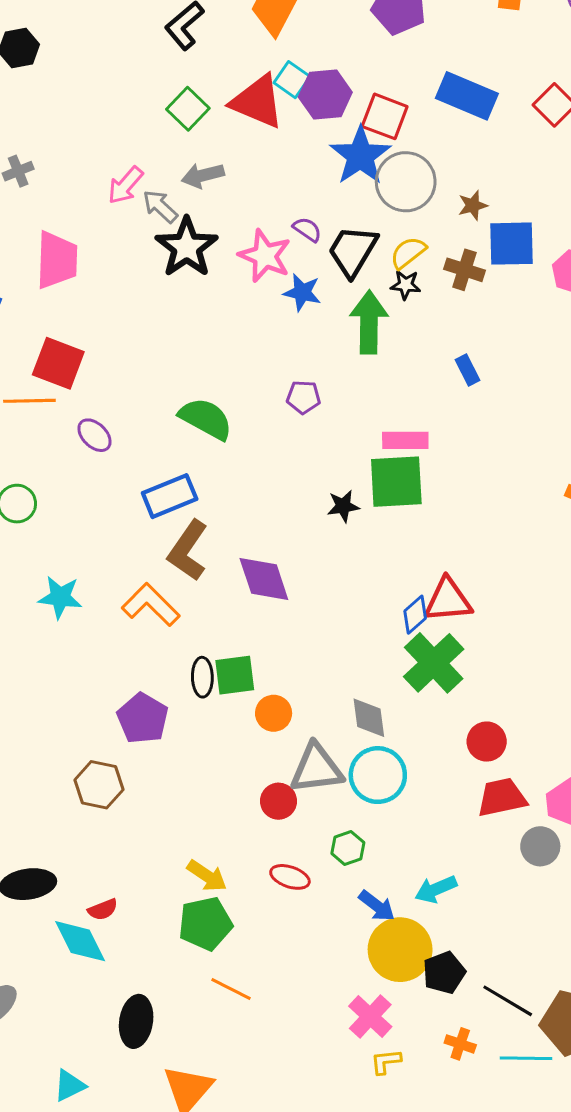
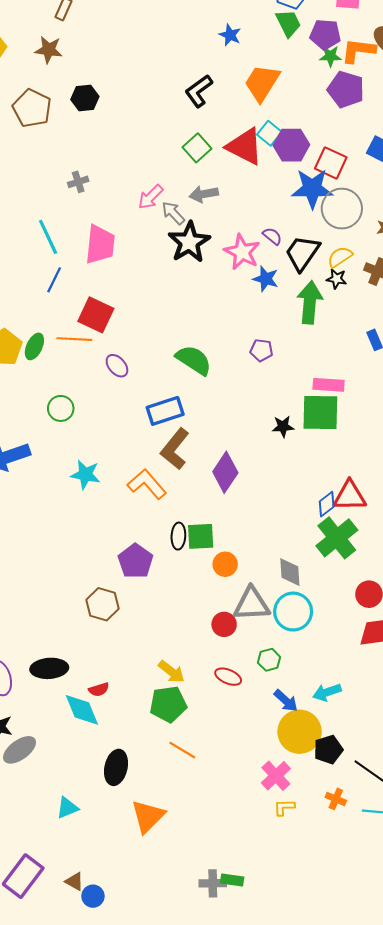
blue star: (360, 156) -> (312, 188), turned 30
purple diamond: (264, 579) -> (225, 472), turned 48

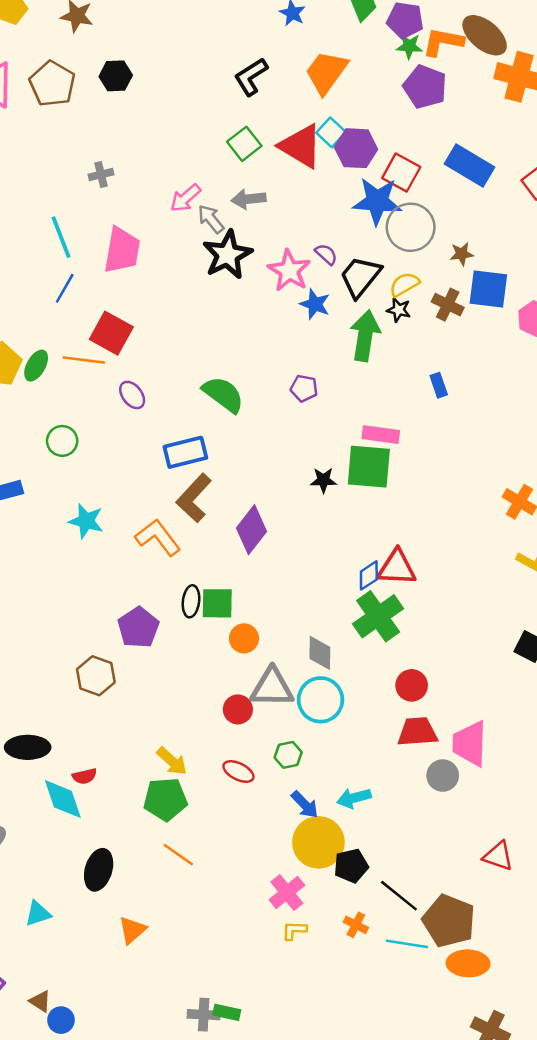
orange triangle: (148, 816) -> (132, 930), size x0.7

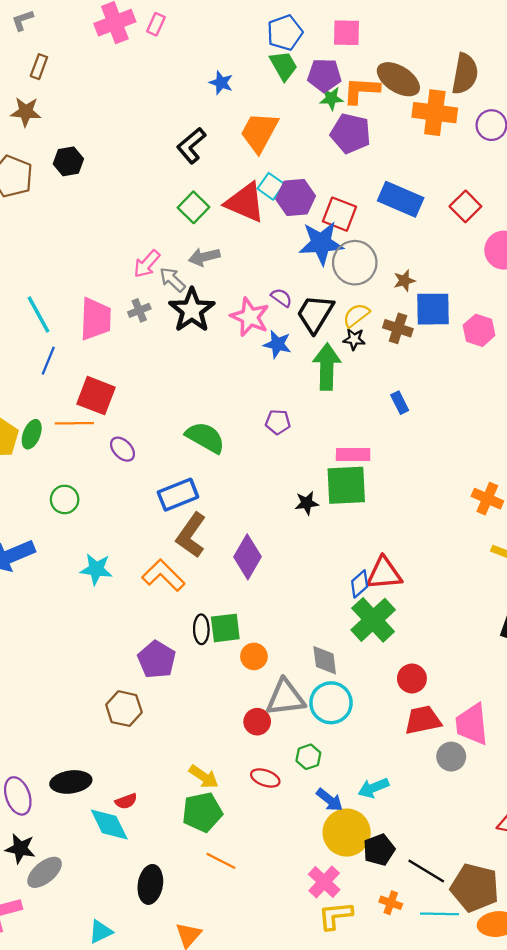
gray cross: (101, 175) -> (139, 310), moved
yellow L-shape: (294, 930) -> (335, 916), size x1.5

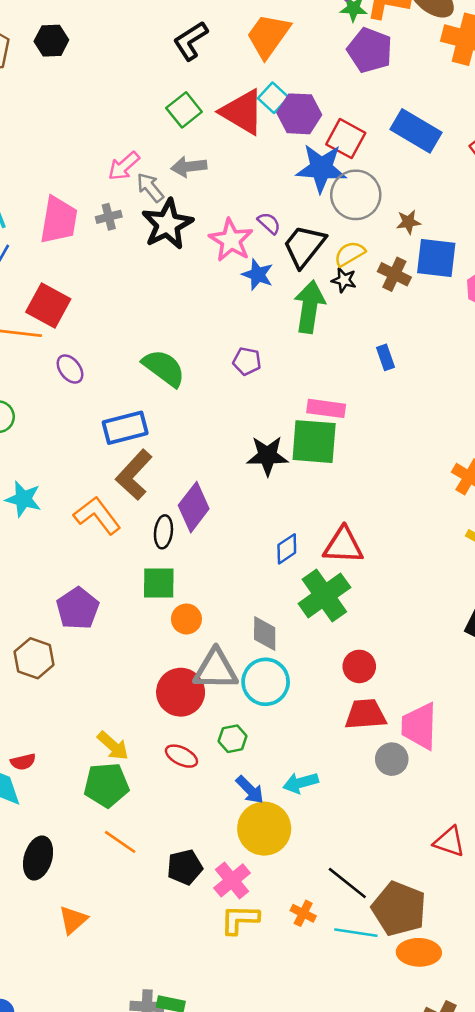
black star: (307, 503) -> (267, 456), size x1.5
blue diamond: (360, 584) -> (287, 549), moved
black ellipse: (201, 629) -> (163, 532), moved
red circle: (257, 722) -> (181, 692), size x1.6
black pentagon: (379, 850) -> (185, 867), moved

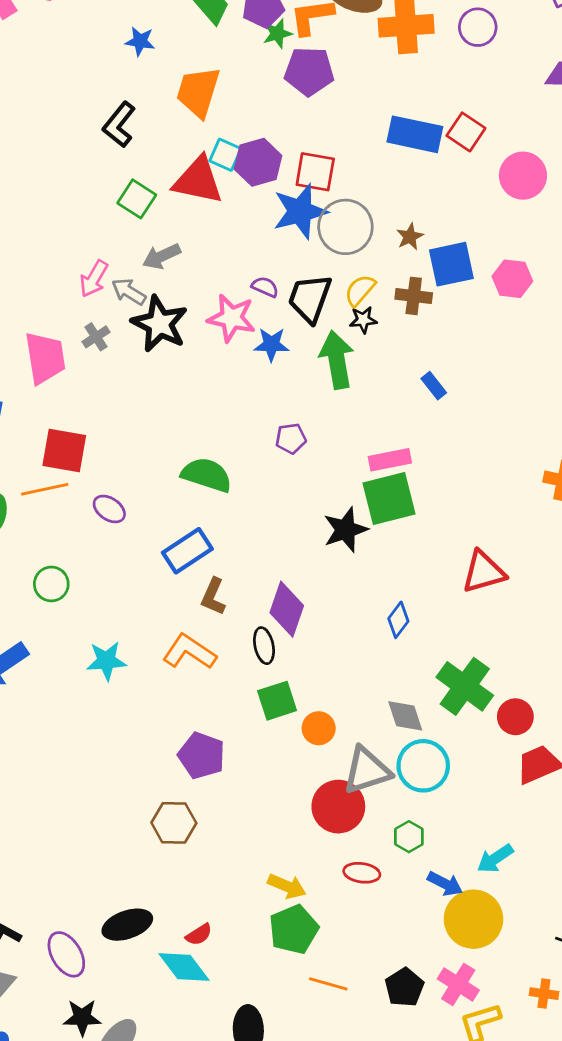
blue rectangle: (416, 131) -> (415, 134), moved
brown L-shape: (134, 475) -> (213, 597), size x0.7
red triangle: (343, 545) -> (484, 572), moved
green cross: (324, 595) -> (465, 686), moved

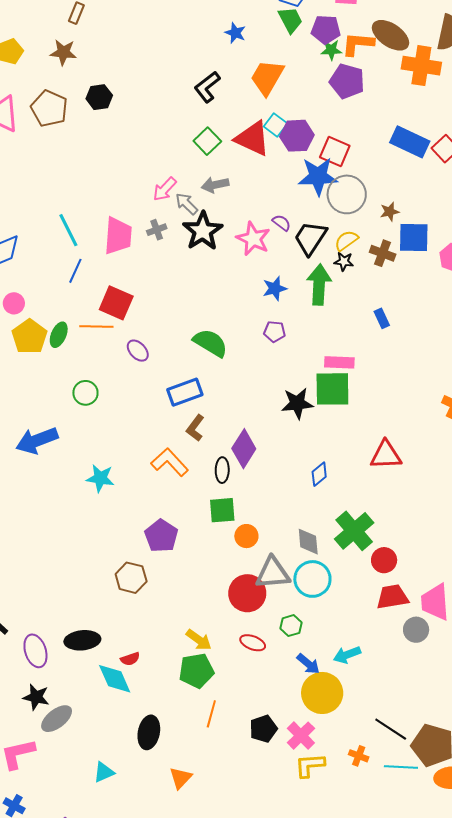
blue star: (271, 344) -> (275, 288), moved, turned -30
cyan star: (106, 661) -> (100, 478), moved
orange line: (328, 984) -> (211, 714), turned 76

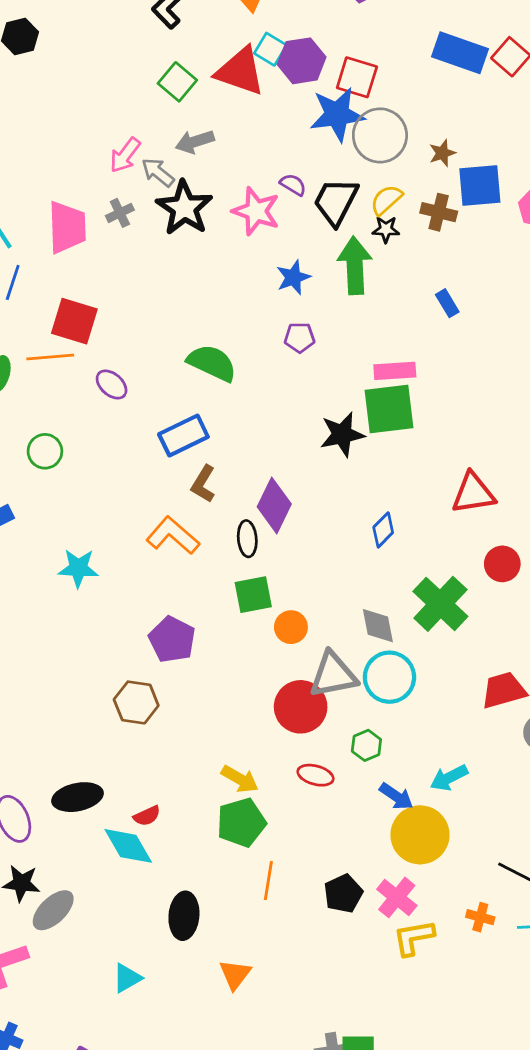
red circle: (384, 560) -> (502, 564), moved

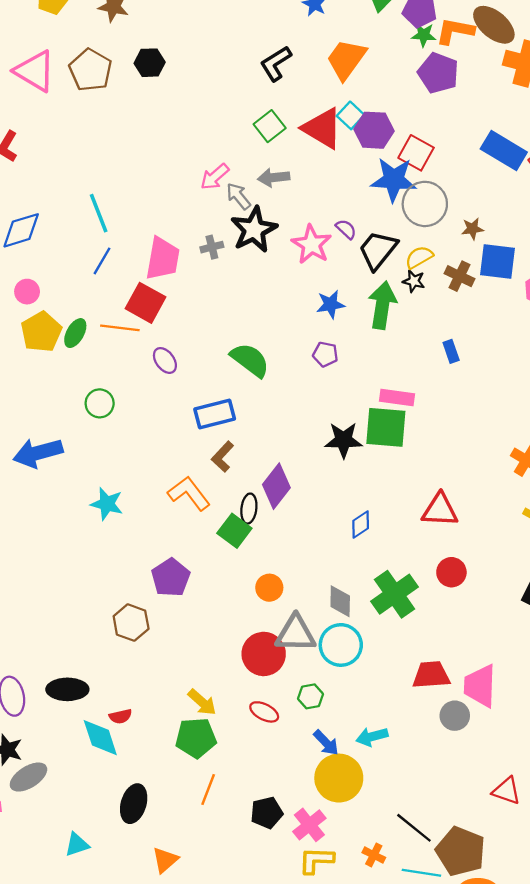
gray cross: (120, 213) -> (212, 247), moved
pink trapezoid: (67, 227) -> (163, 259), moved
green square: (253, 595) -> (234, 531), moved, turned 36

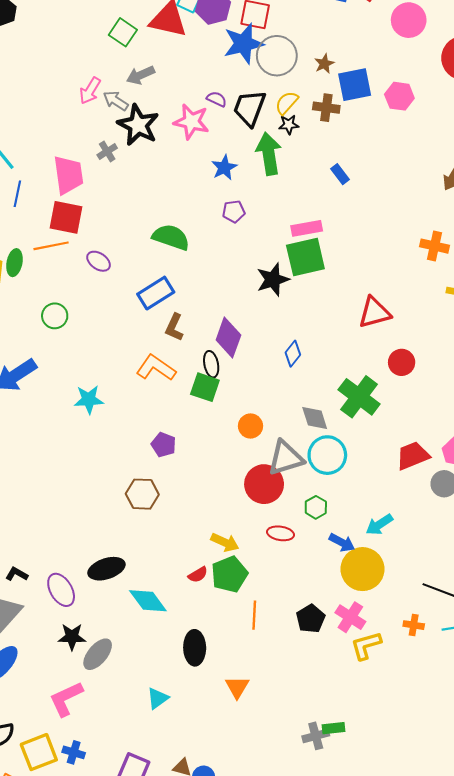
blue diamond: (361, 524) -> (293, 354), moved
purple pentagon: (171, 578) -> (164, 445), size x0.7
red semicircle: (121, 716) -> (198, 575), moved

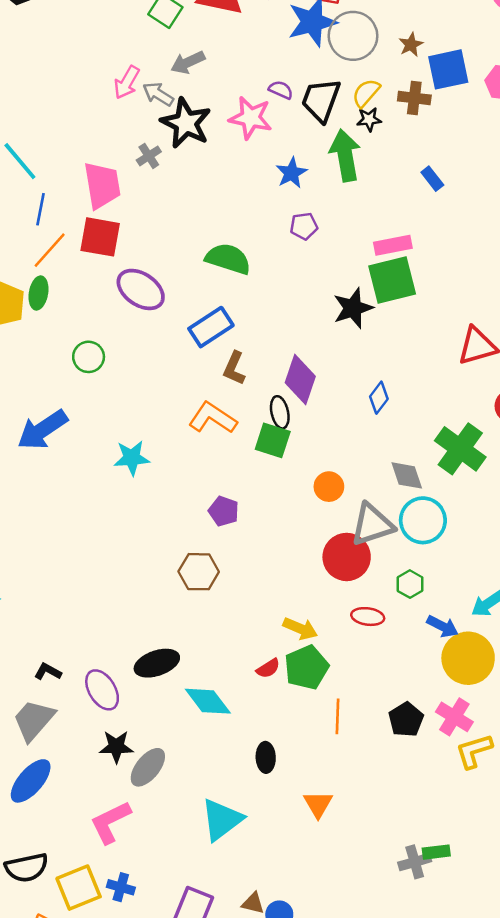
orange line: (51, 246) -> (50, 250), moved, turned -36
purple ellipse: (99, 261) -> (141, 289), size x1.6
black ellipse: (195, 648) -> (266, 757), size x0.7
cyan triangle: (158, 698) -> (222, 820), size x1.6

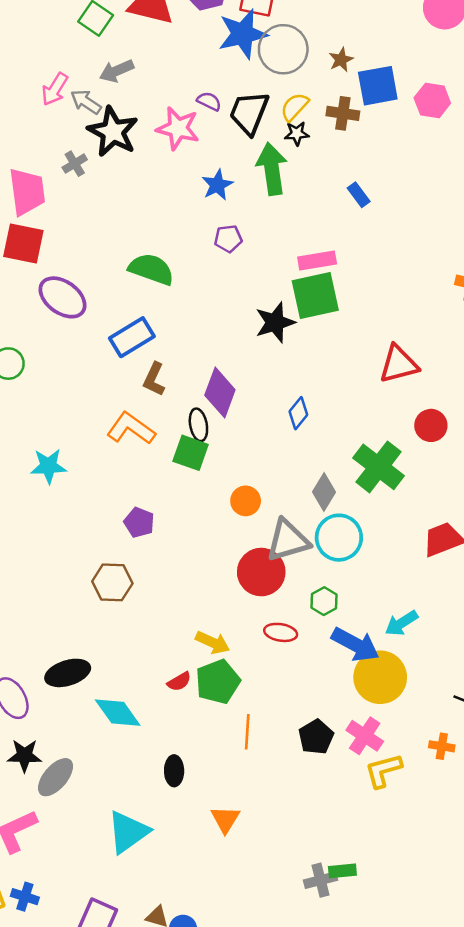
gray diamond: (407, 475) -> (324, 492), turned 48
blue arrow: (442, 626) -> (355, 645), size x1.5

